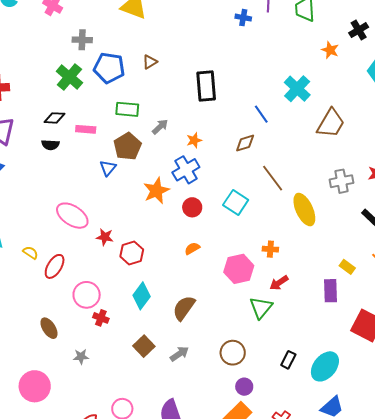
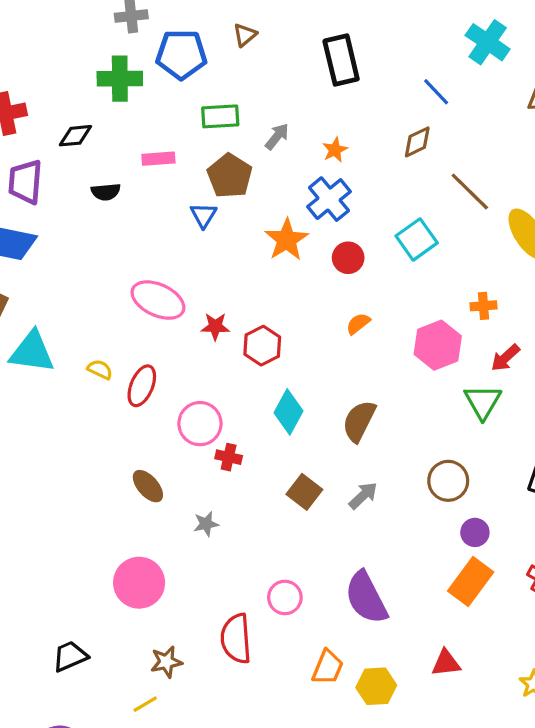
green cross: (69, 77) -> (120, 79), turned -32
black diamond: (54, 118) -> (75, 136), moved
cyan square: (236, 202) -> (417, 239), turned 30

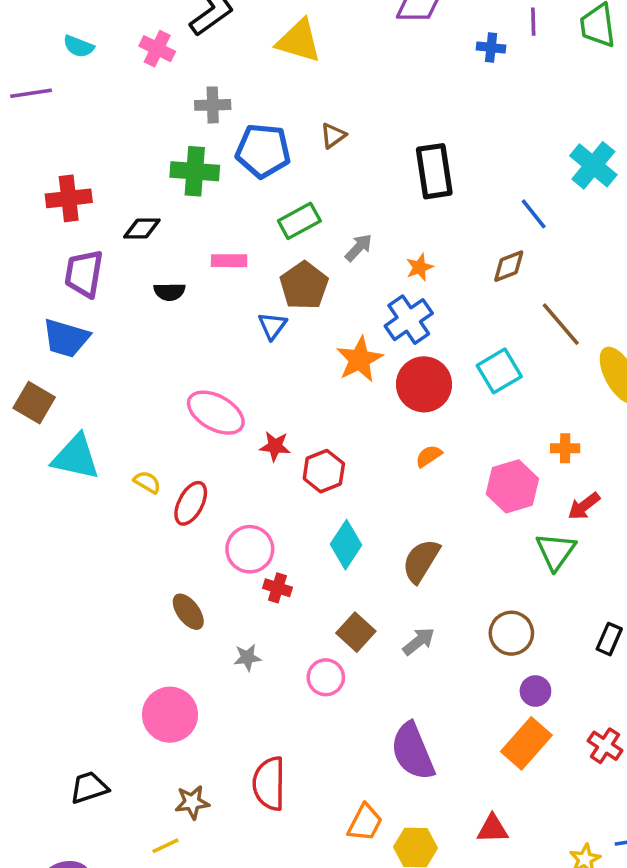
green rectangle: (220, 116) -> (299, 221), turned -30
red circle: (348, 258) -> (424, 384), size x1.6
pink circle: (285, 597) -> (326, 677), moved

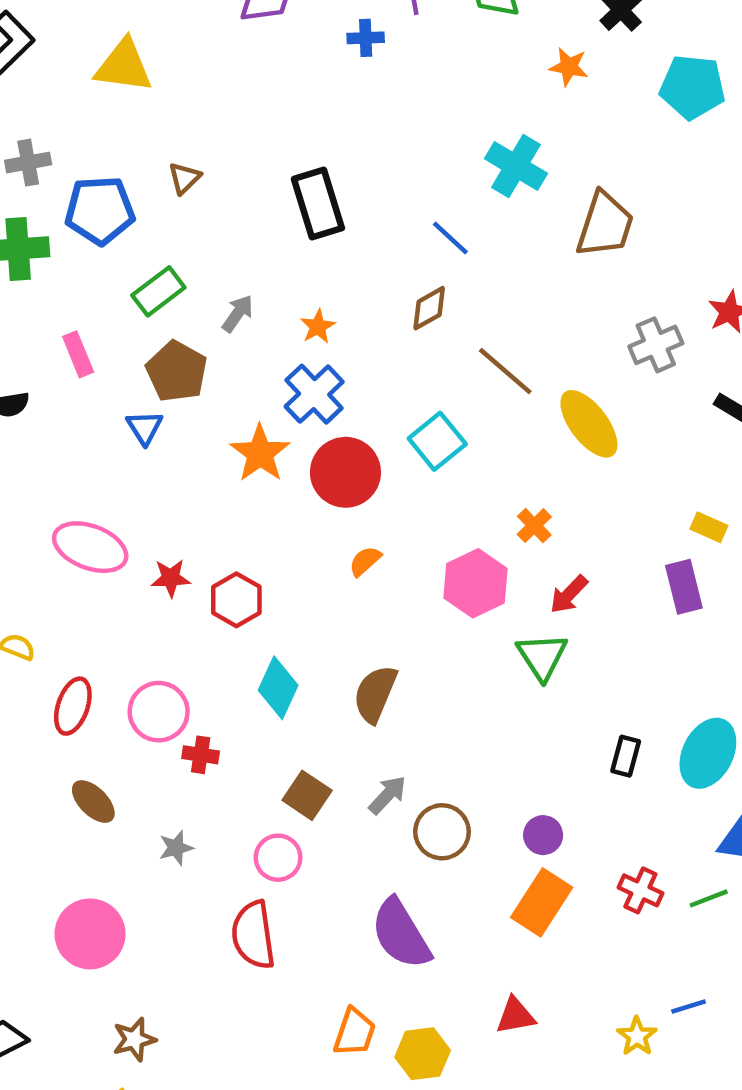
pink rectangle: (229, 261) -> (78, 354), turned 76
orange cross: (565, 448) -> (534, 526), turned -36
red ellipse: (191, 503) -> (73, 706), moved
brown circle: (511, 633) -> (442, 832), moved
red semicircle: (269, 784) -> (253, 935), moved

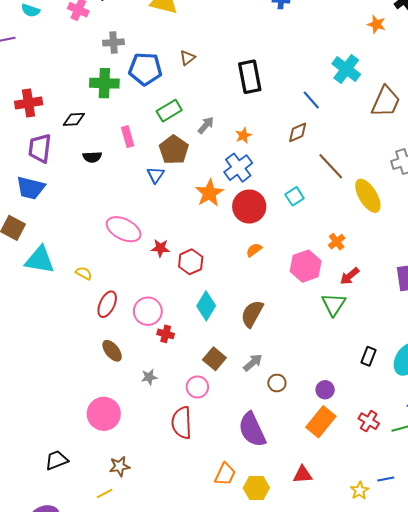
cyan square: (437, 441) -> (295, 196), size x0.7
brown circle: (442, 832) -> (277, 383), size x0.7

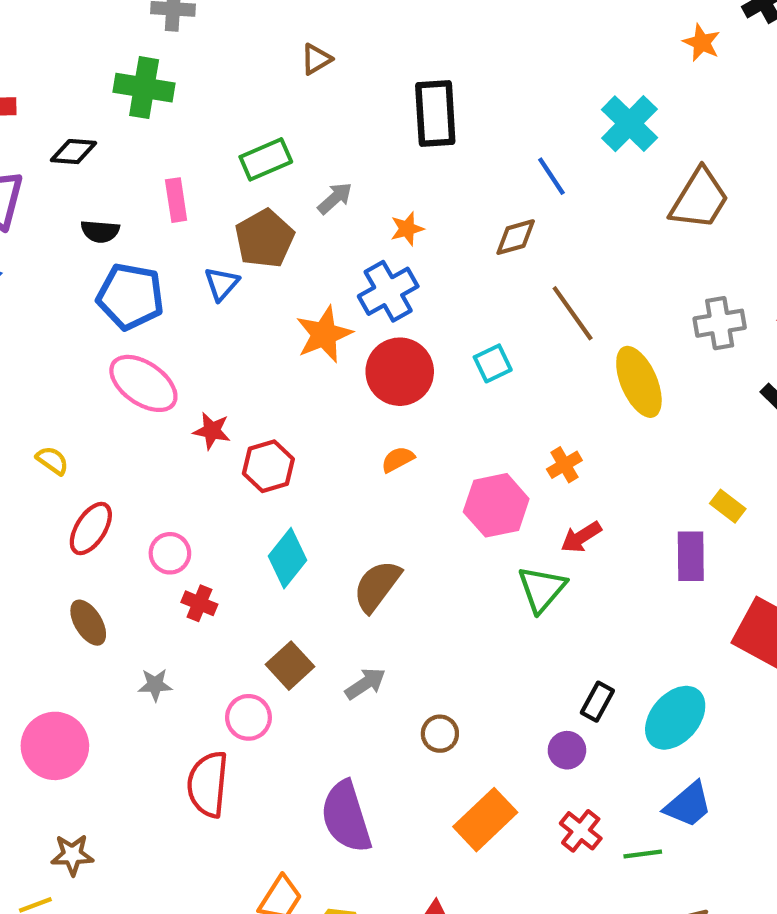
blue pentagon: (145, 69) -> (130, 296), moved
pink circle: (148, 311) -> (170, 553), size x0.7
brown circle: (277, 383) -> (440, 734), moved
purple circle: (325, 390) -> (567, 750), moved

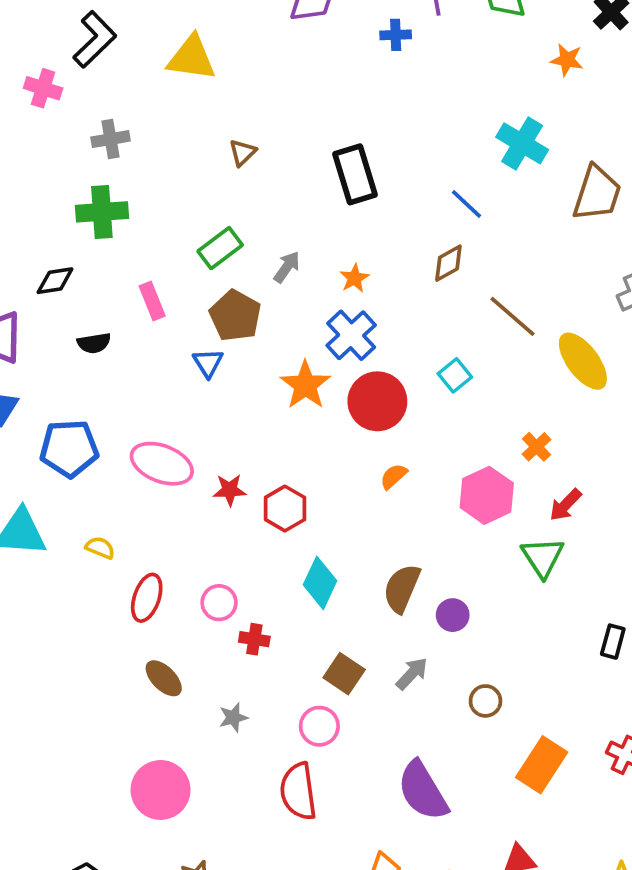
blue pentagon: (130, 296) -> (69, 448), moved
purple circle: (567, 750) -> (453, 615), moved

